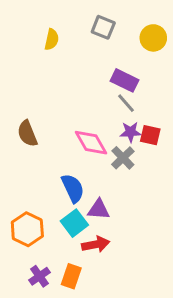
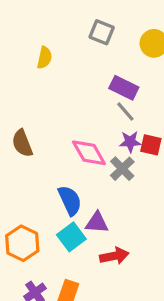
yellow semicircle: (52, 39) -> (44, 58), moved
red arrow: (96, 244) -> (114, 256), moved

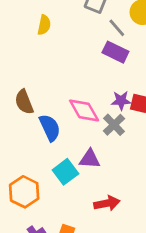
gray line: (125, 112) -> (117, 28), moved
blue semicircle: (70, 200) -> (50, 128), moved
purple triangle: (97, 223) -> (90, 159), moved
cyan square: (71, 237) -> (65, 172), moved

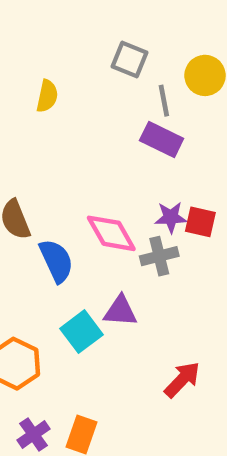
gray line: (117, 28) -> (164, 101), turned 30
gray cross: (114, 125) -> (159, 256), turned 30
red arrow: (107, 203) -> (182, 380), moved, turned -35

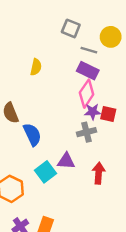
yellow semicircle: (47, 96) -> (36, 67), moved
gray line: (164, 101) -> (89, 50), turned -63
pink diamond: (111, 233) -> (87, 94), moved, turned 64
red arrow: (182, 380) -> (99, 173), moved, turned -40

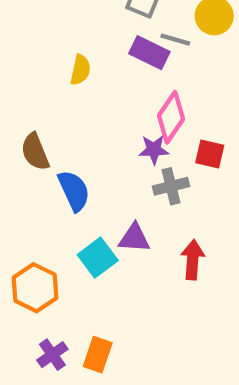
purple rectangle: (88, 71) -> (149, 53), moved
purple star: (93, 112) -> (154, 150), moved

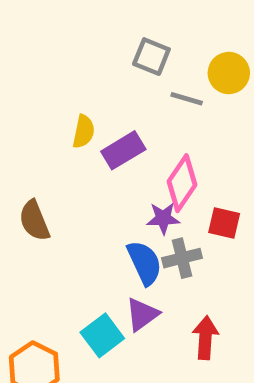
purple rectangle: (149, 53) -> (123, 150), moved, turned -57
blue semicircle: (74, 191) -> (144, 263), moved
purple triangle: (134, 238) -> (142, 314), turned -40

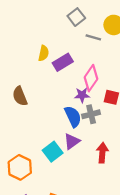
gray square: (151, 57) -> (76, 17), turned 30

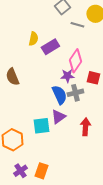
cyan square: (53, 152) -> (41, 126), turned 30

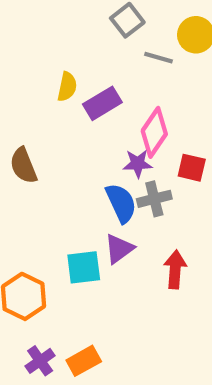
orange rectangle: (41, 171) -> (84, 361), turned 42

